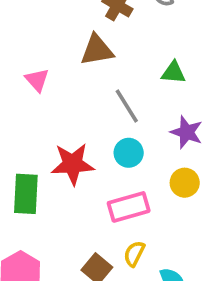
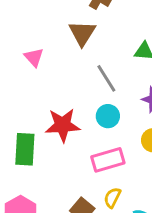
brown triangle: (97, 50) -> (82, 33), turned -48

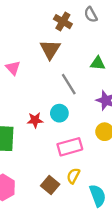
cyan circle: (108, 116) -> (59, 113), moved
red star: (63, 125) -> (35, 120), size x0.6

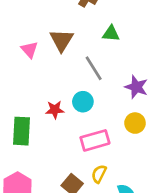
brown triangle: (50, 49) -> (62, 40), moved
green triangle: (98, 63) -> (111, 34), moved

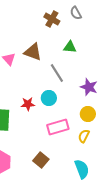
brown triangle: (62, 40) -> (33, 52), turned -42
yellow semicircle: (99, 174) -> (84, 136), moved

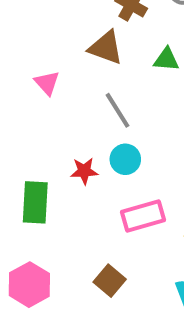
brown triangle: (33, 52) -> (106, 48), moved
gray line: (57, 73) -> (117, 110), moved

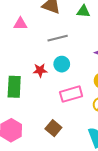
pink triangle: (47, 83) -> (20, 24), turned -48
gray line: (117, 110) -> (58, 38), turned -72

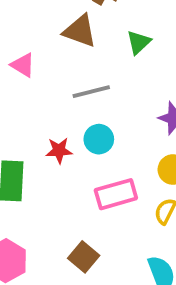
green triangle: (83, 11) -> (139, 42), turned -48
pink triangle: (20, 24) -> (23, 65), turned 32

